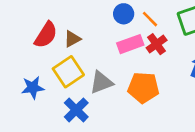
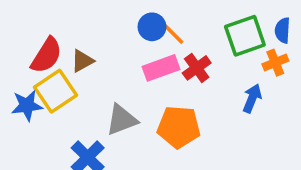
orange line: (150, 19) -> (173, 34), moved
yellow square: (68, 72) -> (55, 91), moved
blue star: (33, 88) -> (27, 105), moved

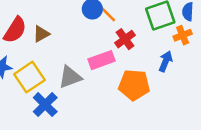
pink rectangle: (161, 68) -> (101, 60), moved
yellow square: (55, 91) -> (29, 77), moved
orange pentagon: (179, 127) -> (134, 85), moved

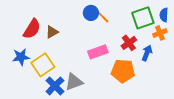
red cross: (125, 39) -> (129, 43), moved
gray triangle: (70, 77) -> (74, 82), moved

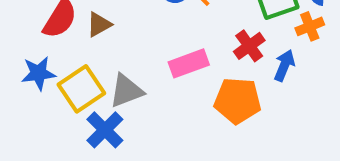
gray triangle: (74, 82) -> (126, 91), moved

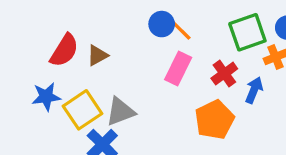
pink rectangle: (189, 63) -> (178, 69), moved, turned -44
orange pentagon: (238, 101) -> (214, 120), turned -30

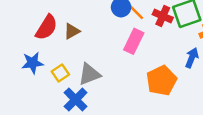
red cross: (224, 74) -> (163, 16), moved, turned -30
yellow square: (82, 110) -> (60, 73), size x0.6

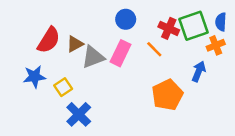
orange line: (136, 12) -> (154, 49), moved
pink rectangle: (134, 41) -> (120, 53), moved
gray triangle: (89, 74) -> (93, 57), moved

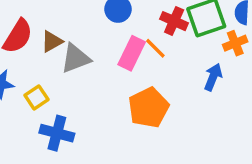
pink rectangle: (120, 53) -> (132, 53), moved
orange pentagon: (167, 95) -> (149, 108), moved
blue cross: (79, 114) -> (57, 133), turned -30

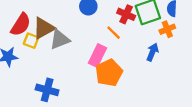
brown triangle: (52, 41) -> (44, 28), size x1.5
pink rectangle: (132, 53) -> (97, 56), moved
yellow square: (36, 97) -> (31, 41), moved, turned -35

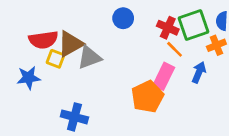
red semicircle: (21, 25) -> (43, 40), turned 50
orange line: (114, 33) -> (175, 49), moved
pink rectangle: (97, 56) -> (164, 76), moved

